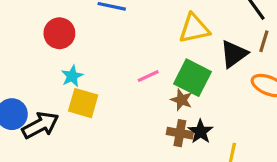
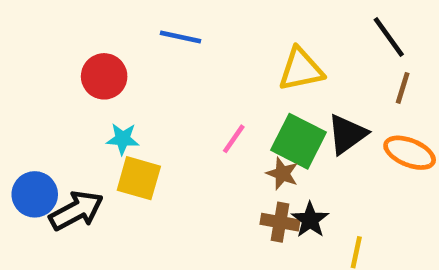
black triangle: (234, 54) -> (347, 134), moved
cyan star: (72, 76) -> (123, 139), turned 30
pink line: (148, 76) -> (234, 139), turned -30

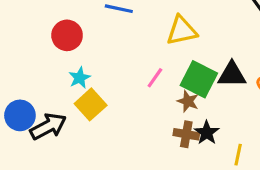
yellow triangle: (301, 69) -> (182, 31), moved
black triangle: (347, 134) -> (232, 75), turned 36
cyan star: (123, 139) -> (80, 78), turned -30
yellow square: (139, 178) -> (91, 104), turned 32

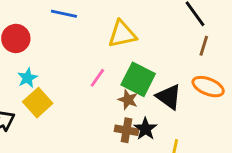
black triangle: (232, 75) -> (169, 97), moved, turned 36

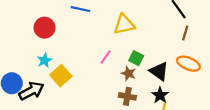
cyan star: (27, 78) -> (44, 60), moved
green square: (138, 79) -> (136, 58), size x0.6
black star: (145, 129) -> (160, 95), moved

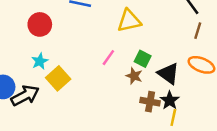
brown cross: (127, 96) -> (150, 102), moved

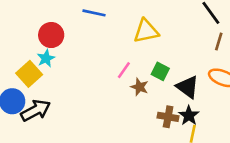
cyan star: (40, 61) -> (46, 58), moved
brown star: (134, 76) -> (139, 87), moved
yellow square: (58, 78) -> (29, 74), moved

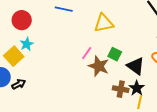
red circle: (51, 35) -> (22, 20), moved
brown star: (139, 87) -> (99, 66), size x1.5
black arrow: (36, 110) -> (19, 84), size x0.6

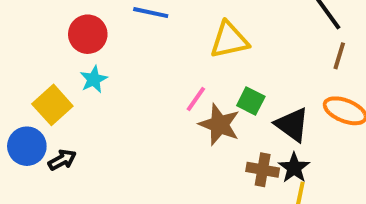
red circle: (22, 20) -> (88, 34), moved
cyan star: (27, 44) -> (94, 79), moved

